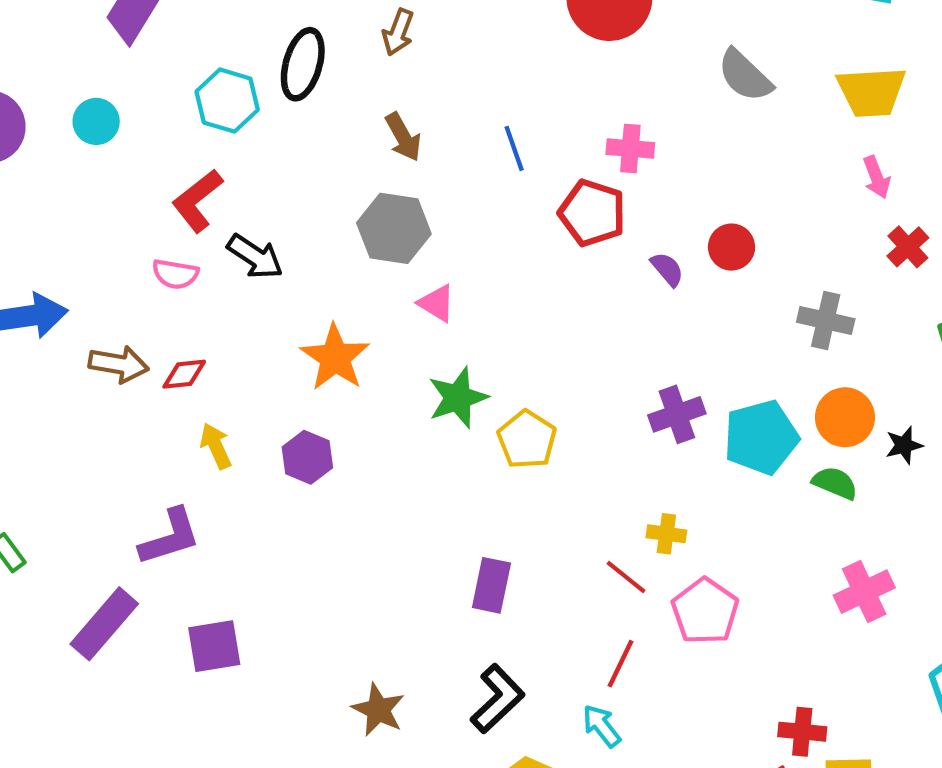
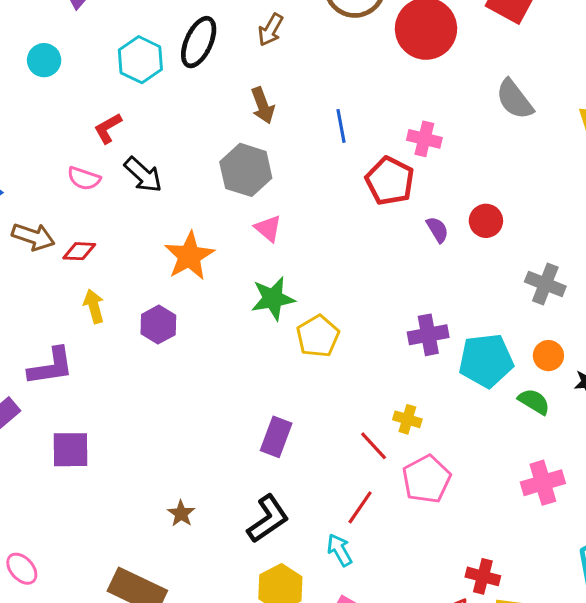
red L-shape: (197, 201) -> (108, 128), size x0.7
orange circle: (845, 417) -> (548, 356), size x0.7
brown star: (378, 710) -> (181, 514), size x0.7

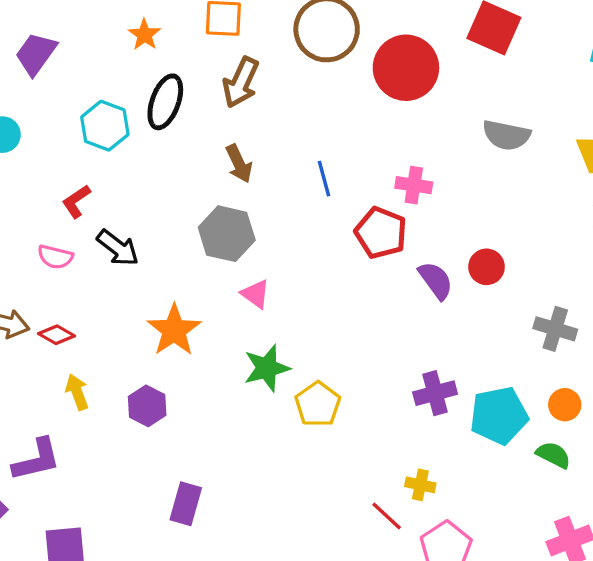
brown arrow: (271, 30) -> (241, 82), size x1.4
gray semicircle: (515, 99) -> (506, 135), turned -36
purple semicircle: (437, 230) -> (436, 280), size x1.4
red diamond: (79, 251) -> (57, 335), turned 32
purple rectangle: (276, 437) -> (186, 504), moved

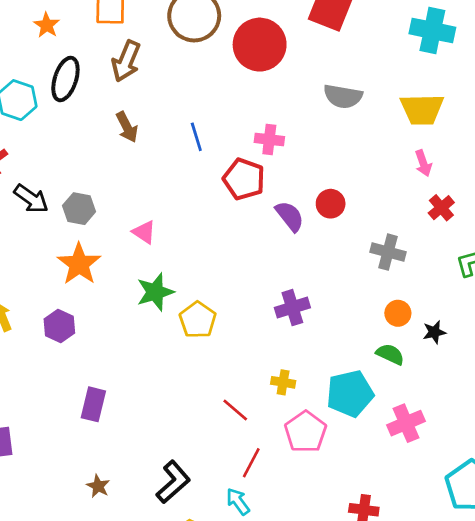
gray hexagon: (227, 234) -> (79, 209), moved, size x0.7
cyan pentagon: (499, 416) -> (350, 394), moved
red line: (387, 516) -> (235, 410), moved

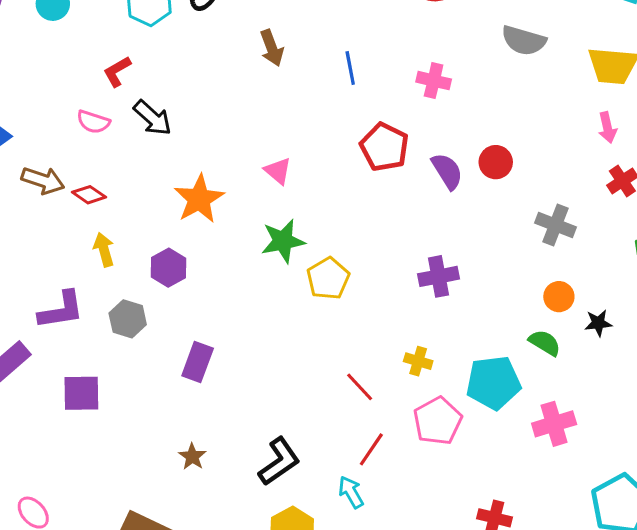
red pentagon: (244, 179) -> (384, 147), moved
gray hexagon: (79, 209) -> (128, 319), moved

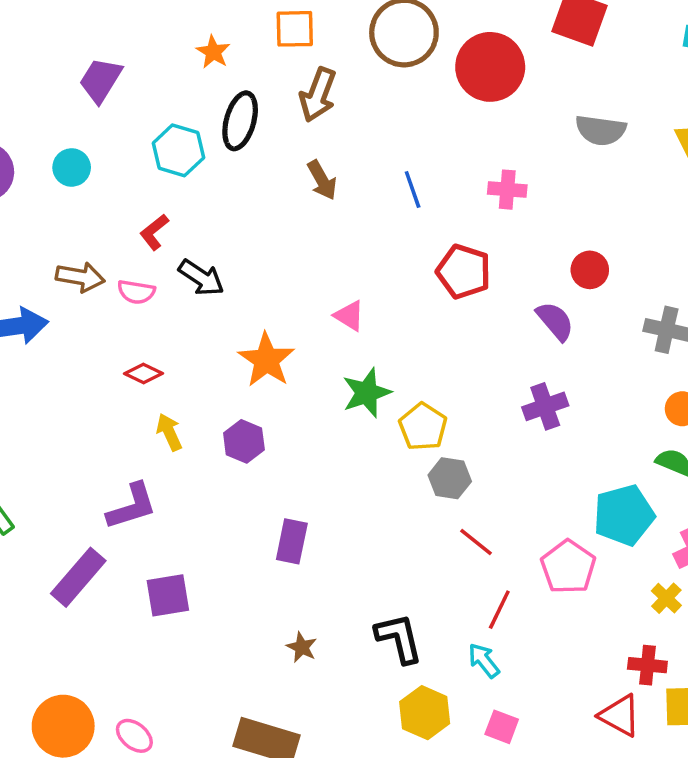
purple semicircle: (447, 171) -> (555, 321), moved
brown arrow: (43, 180) -> (80, 277), moved
gray hexagon: (128, 319) -> (450, 478), moved
yellow cross: (418, 361) -> (666, 598), moved, turned 36
black L-shape: (279, 461) -> (399, 638), turned -60

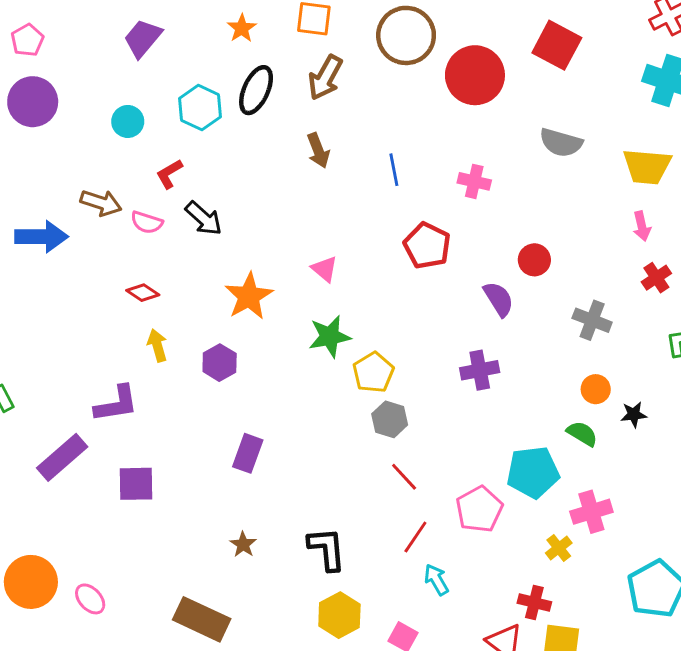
cyan circle: (72, 167) -> (128, 121), moved
cyan arrow: (484, 660) -> (436, 580), moved

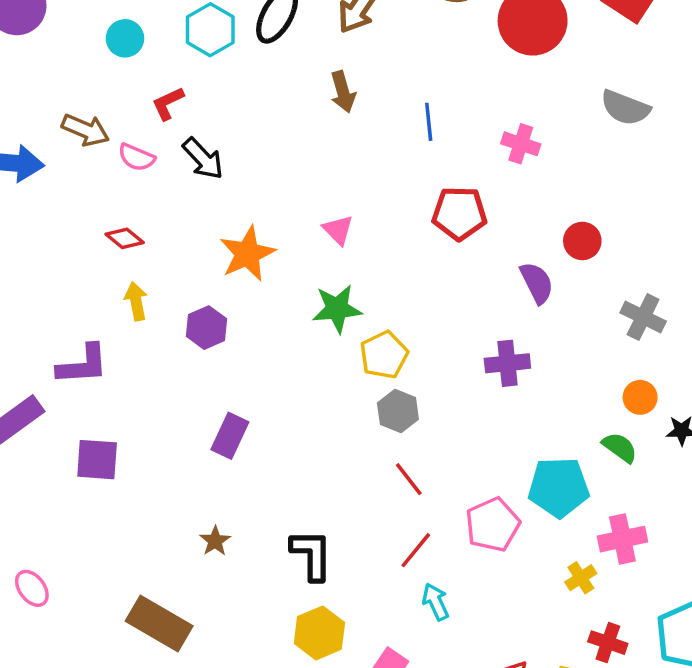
red pentagon: (427, 246) -> (459, 213), turned -30
red cross: (534, 602) -> (608, 643), moved

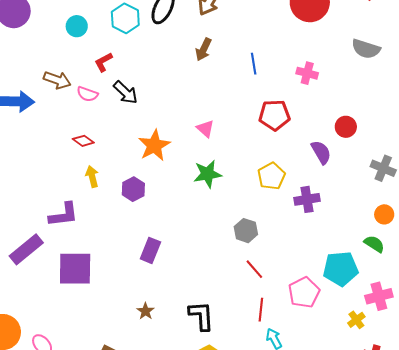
brown arrow: (343, 92) -> (203, 49), turned 45
yellow pentagon: (384, 355) -> (271, 176), moved
purple square: (97, 460) -> (75, 269), size x1.4
red line: (416, 550) -> (261, 310), turned -30

